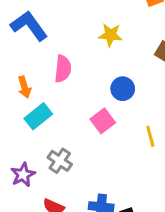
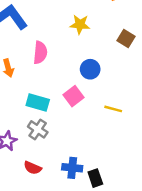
cyan rectangle: (38, 116) -> (38, 103), moved, turned 55
yellow line: (150, 136) -> (113, 109), turned -60

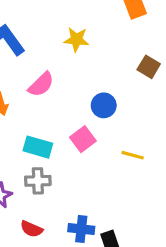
yellow star: (80, 24) -> (76, 40), moved
pink semicircle: (40, 53) -> (41, 84), turned 40
gray cross: (38, 129) -> (38, 181), turned -36

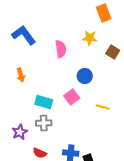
yellow star: (76, 40) -> (90, 38), moved
pink semicircle: (41, 84) -> (61, 49), moved, turned -54

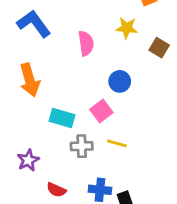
orange arrow: (21, 75) -> (30, 80), size x1.6
yellow line: (103, 107) -> (117, 143), moved
gray cross: (44, 123) -> (82, 146), moved

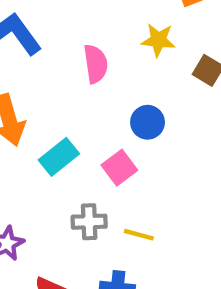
cyan rectangle: (62, 118) -> (59, 157), moved, turned -55
yellow line: (117, 143) -> (139, 235), moved

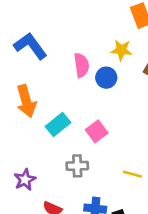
blue circle: (148, 122) -> (106, 78), moved
yellow line: (139, 235) -> (132, 174), moved

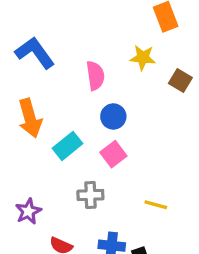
blue circle: (106, 78) -> (113, 116), moved

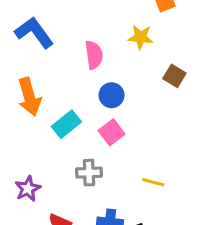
brown square: (180, 81) -> (174, 76), moved

